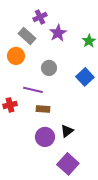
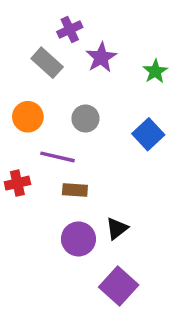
orange circle: (16, 56) -> (28, 117), moved

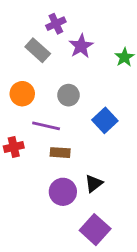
blue square: (148, 134) -> (105, 120), moved

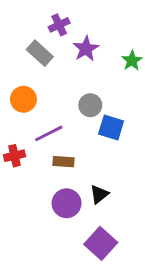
gray circle: (68, 95) -> (90, 105), moved
blue square: (105, 120) -> (111, 127), turned -30
purple line: (46, 126) -> (49, 133), turned -40

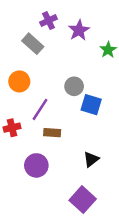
purple star: (86, 49) -> (79, 30), moved
purple line: (49, 133) -> (40, 109), turned -30
black triangle: (99, 194) -> (91, 159), moved
purple circle: (67, 203) -> (36, 165), moved

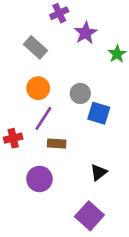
purple cross: (49, 21) -> (59, 13), moved
orange circle: (19, 81) -> (38, 88), moved

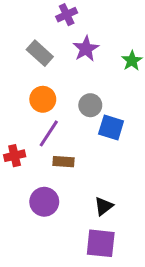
purple star: (86, 33) -> (86, 49), moved
black triangle: (99, 172) -> (104, 206), moved
purple square: (89, 216) -> (101, 243), turned -36

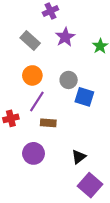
purple square: (101, 243) -> (90, 185), moved, turned 35

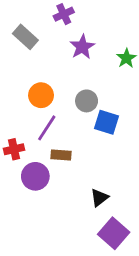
gray rectangle: (30, 40) -> (25, 37), moved
purple circle: (34, 153) -> (35, 176), moved

